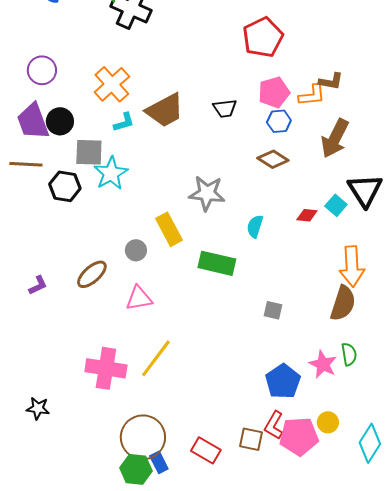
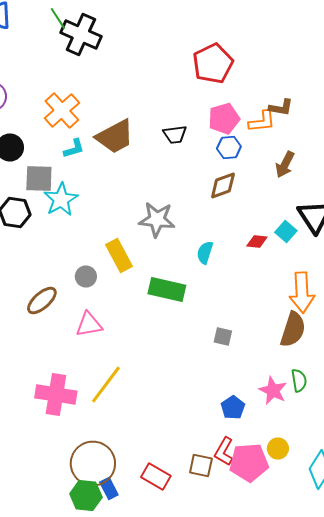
brown arrow: (335, 138) -> (285, 164), size x0.7
brown diamond: (273, 159) -> (223, 186), turned -52
blue pentagon: (283, 381) -> (233, 408), size x0.7

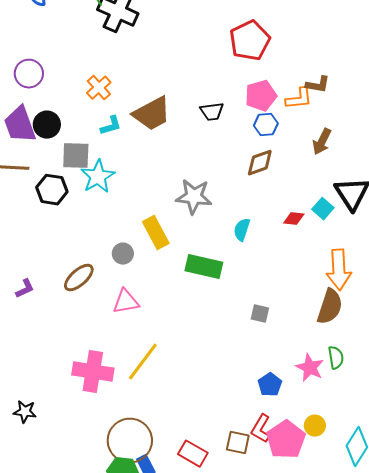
orange cross: (62, 110) -> (99, 88), size x0.7
pink pentagon: (249, 462) -> (286, 440), turned -30

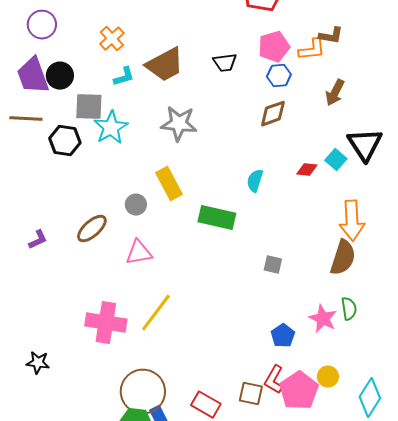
gray star: (194, 197) -> (179, 124), moved

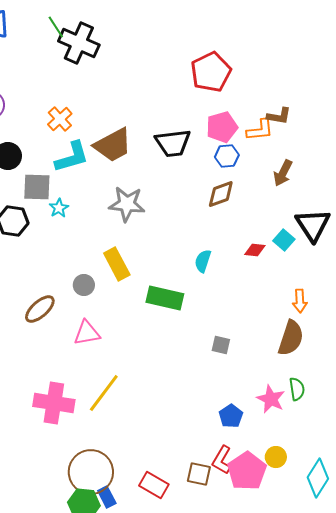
black trapezoid: (225, 63) -> (173, 143), size x1.5
cyan L-shape: (124, 77) -> (72, 157), size x1.6
cyan star: (111, 128) -> (59, 208), size x0.6
orange arrow: (352, 221) -> (300, 301), size x0.6

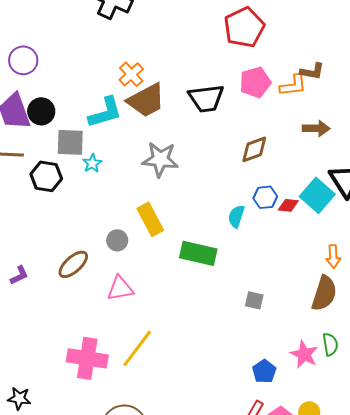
orange cross: (60, 119) -> (131, 74), moved
blue hexagon: (227, 156) -> (265, 197), moved
brown arrow: (283, 173) -> (316, 128), turned -116
cyan square: (284, 240) -> (317, 195), size x1.6

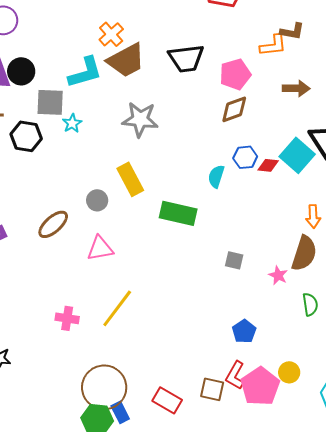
pink pentagon: (255, 82) -> (235, 74), moved
pink star: (304, 354) -> (278, 275), moved, size x0.7
pink cross: (87, 358) -> (67, 318), size x0.6

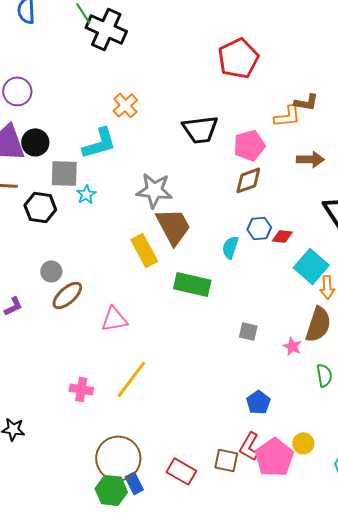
brown trapezoid: (126, 60) -> (173, 226), moved, turned -90
cyan square: (297, 155) -> (311, 266), moved
gray circle: (97, 200) -> (51, 271), moved

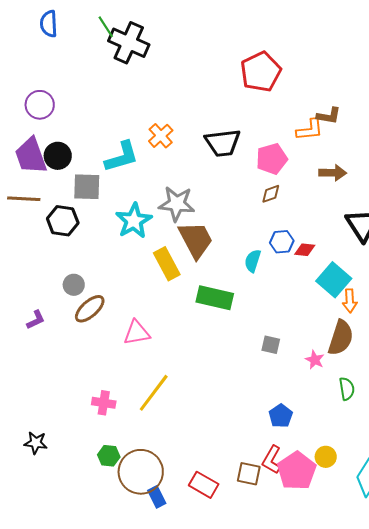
orange cross: (125, 105) -> (161, 136), moved
brown diamond: (248, 180) -> (271, 194), size x0.7
cyan star: (86, 194) -> (134, 221), moved, size x1.8
green hexagon: (111, 490) -> (109, 456), moved, size x0.7

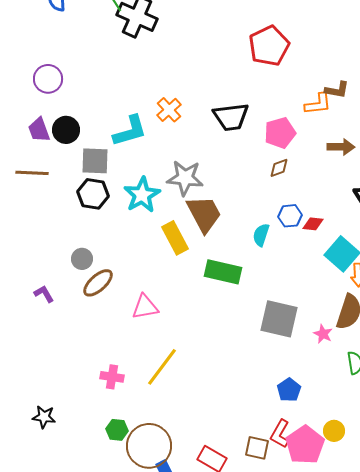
purple trapezoid: (31, 156) -> (39, 130), size x0.7
black hexagon: (63, 221) -> (93, 194), moved
purple L-shape: (36, 320) -> (44, 294), turned -95
gray square: (271, 345) -> (279, 319), size x2.0

